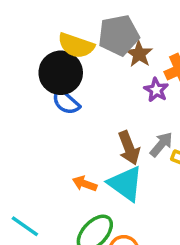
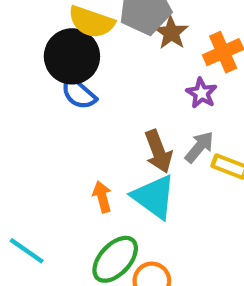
purple star: (156, 90) -> (201, 93), moved
orange arrow: (85, 184) -> (102, 197), turned 55

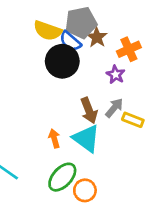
black circle: (72, 56) -> (62, 61), moved
blue semicircle: (78, 93) -> (70, 41), moved

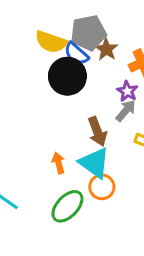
gray arrow: (114, 108) -> (126, 111), moved
orange circle: (85, 190) -> (102, 187), moved

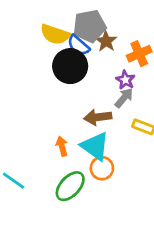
brown arrow: (97, 132) -> (98, 117), turned 104

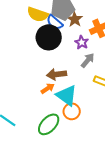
purple star: (125, 80) -> (82, 42), moved
brown arrow: (98, 117) -> (57, 74), moved
orange arrow: (62, 146) -> (48, 88), moved, turned 72

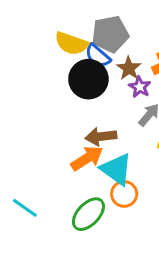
brown star: (75, 19) -> (129, 68), moved
orange arrow: (48, 88) -> (87, 158), size x1.5

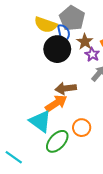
gray pentagon: (110, 34) -> (72, 18), turned -30
blue semicircle: (98, 56) -> (64, 33), turned -144
cyan triangle: (116, 169) -> (40, 121), moved
cyan line: (25, 208) -> (14, 157), moved

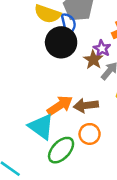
brown star: (85, 42) -> (93, 60), moved
brown arrow: (66, 88) -> (86, 105), moved

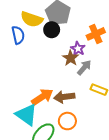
blue semicircle: (68, 24) -> (18, 35), moved
black circle: (61, 42) -> (52, 30), moved, size x0.6

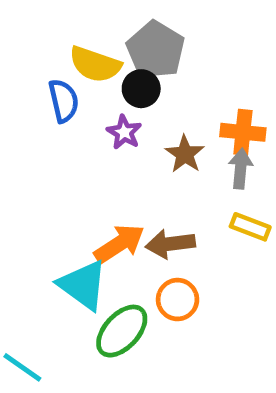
orange cross: (96, 34) -> (243, 132), moved, turned 30
purple star: (78, 49) -> (124, 132), moved
gray arrow: (84, 68) -> (241, 169), moved, turned -35

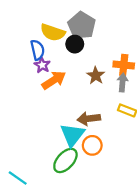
purple star: (124, 132) -> (42, 65), moved
orange arrow: (119, 244) -> (54, 80), moved
cyan triangle: (83, 285) -> (72, 135), moved, turned 32

